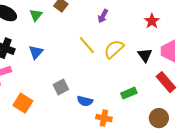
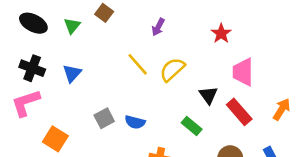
black triangle: (145, 55) -> (208, 95), moved
green rectangle: (129, 93) -> (192, 126), turned 63
blue semicircle: (85, 101) -> (135, 122), moved

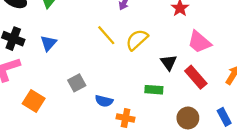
pink trapezoid: (243, 72) -> (199, 42), turned -50
blue semicircle: (135, 122) -> (104, 101), moved
green rectangle: (192, 126) -> (154, 90), turned -36

